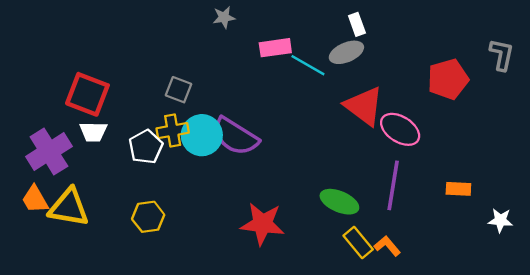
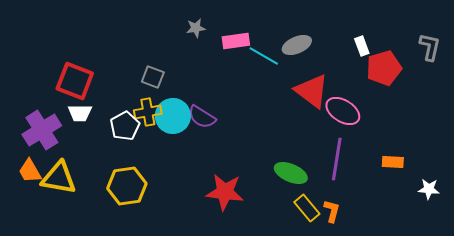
gray star: (224, 17) -> (196, 28), moved
white rectangle: (357, 24) -> (362, 46), moved
purple semicircle: (236, 136) -> (202, 117), size x0.7
yellow hexagon: (148, 217) -> (127, 186), size x1.4
orange L-shape: (387, 246) -> (332, 211), turned 55

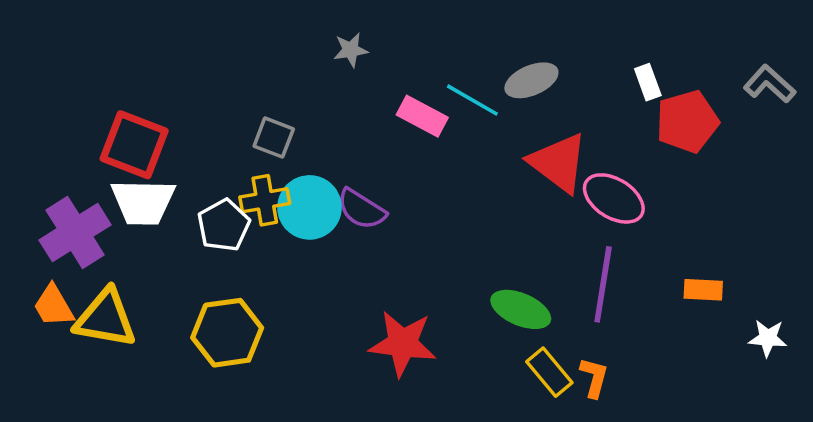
pink rectangle: (236, 41) -> (422, 116), moved, turned 36
gray L-shape: (430, 47) -> (770, 84), turned -60
white trapezoid: (80, 113) -> (143, 202), size x1.5

